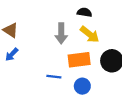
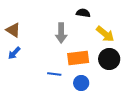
yellow arrow: (90, 34) -> (105, 34), moved

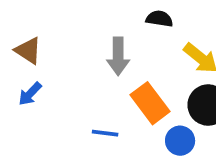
orange rectangle: (78, 58) -> (150, 103), turned 60
blue circle: (81, 83) -> (180, 141), moved

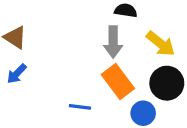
gray arrow: (118, 56) -> (113, 42), moved

